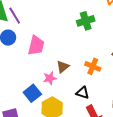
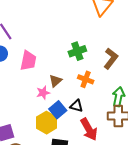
green cross: (86, 21) -> (77, 51), moved
blue square: (32, 93) -> (58, 110), moved

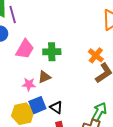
green cross: (77, 51) -> (52, 52), moved
orange cross: (86, 79) -> (96, 55), moved

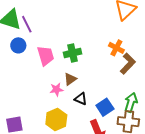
pink trapezoid: (25, 49) -> (46, 56), turned -35
blue square: (37, 105) -> (105, 107), moved
black triangle: (56, 107) -> (81, 99), moved

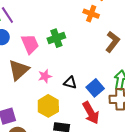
orange cross: (116, 48) -> (91, 14), moved
brown triangle: (70, 79) -> (19, 70), moved, size x1.6

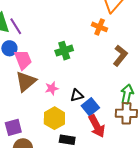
pink trapezoid: (30, 44) -> (23, 60), moved
black triangle: (70, 83) -> (77, 95), turned -32
blue square: (95, 88) -> (90, 107), moved

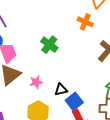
green cross: (64, 51) -> (49, 45), turned -36

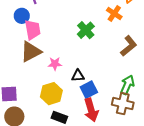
green cross: (49, 45) -> (86, 30), moved

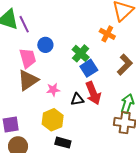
blue circle: (22, 16) -> (45, 45), moved
blue square: (89, 90) -> (89, 68), moved
red arrow: (91, 110) -> (93, 93), moved

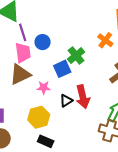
purple line: (24, 24) -> (23, 32), moved
blue square: (89, 68) -> (62, 69), moved
black triangle: (77, 99) -> (66, 101), turned -32

